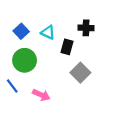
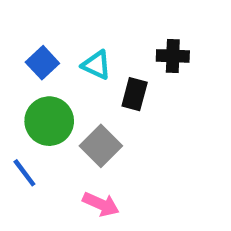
gray square: (80, 73) -> (101, 146), moved
pink arrow: (41, 95) -> (101, 204), moved

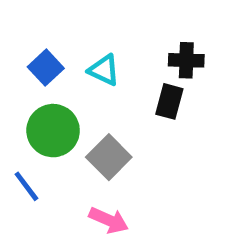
black rectangle: (135, 94) -> (169, 101), moved

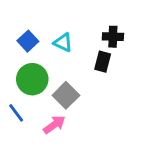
pink arrow: (109, 220) -> (54, 125), moved, turned -60

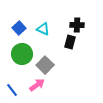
blue line: (16, 113) -> (12, 90), moved

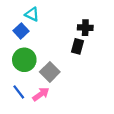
cyan triangle: (43, 29) -> (32, 14), moved
blue line: (12, 90) -> (19, 92), moved

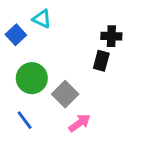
blue square: (21, 31) -> (16, 35), moved
pink arrow: (41, 94) -> (80, 123), moved

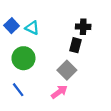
cyan triangle: (42, 19) -> (32, 28), moved
gray square: (65, 94) -> (67, 70), moved

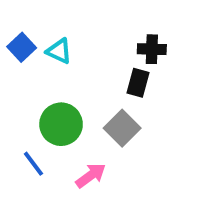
green circle: (23, 58) -> (61, 124), moved
pink arrow: (59, 92) -> (91, 176), moved

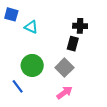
blue square: (22, 47) -> (11, 14), moved, turned -32
pink arrow: (91, 176) -> (64, 93), moved

